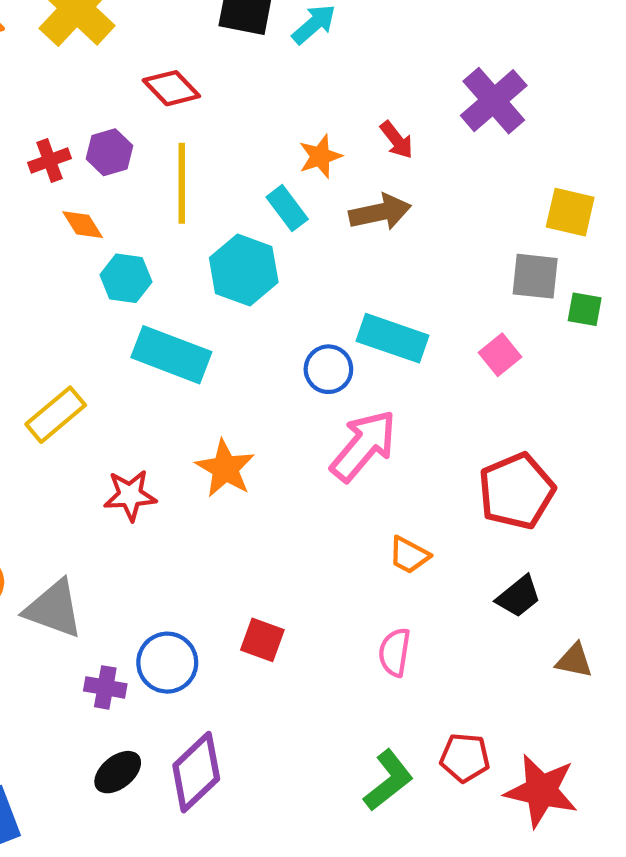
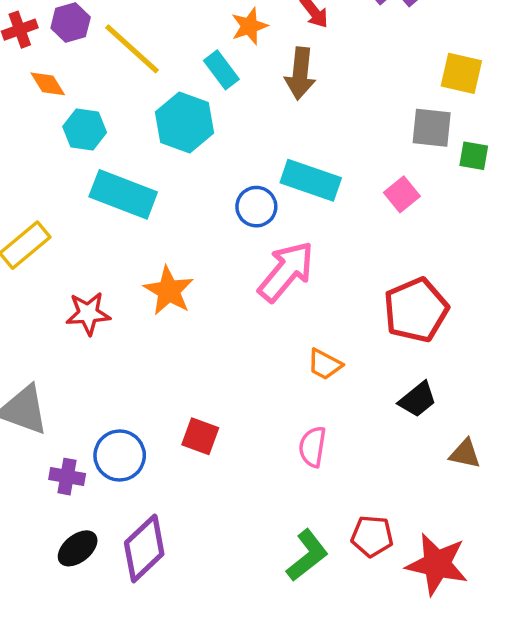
yellow line: (182, 183) -> (132, 49), turned -48
brown arrow: (380, 212) -> (300, 73), turned 108

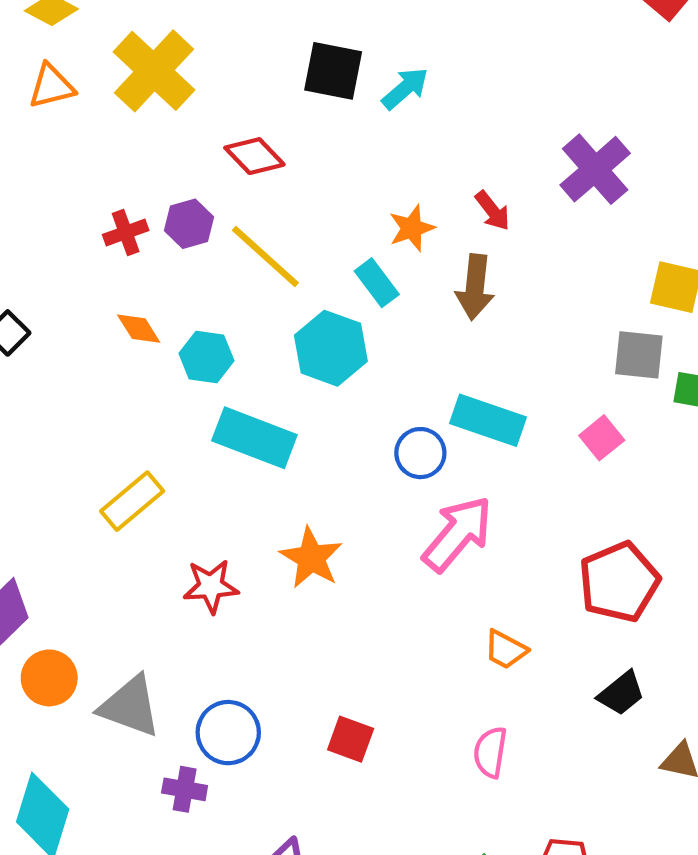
orange diamond: (48, 84) -> (139, 329), moved
blue circle: (120, 455) -> (228, 733), moved

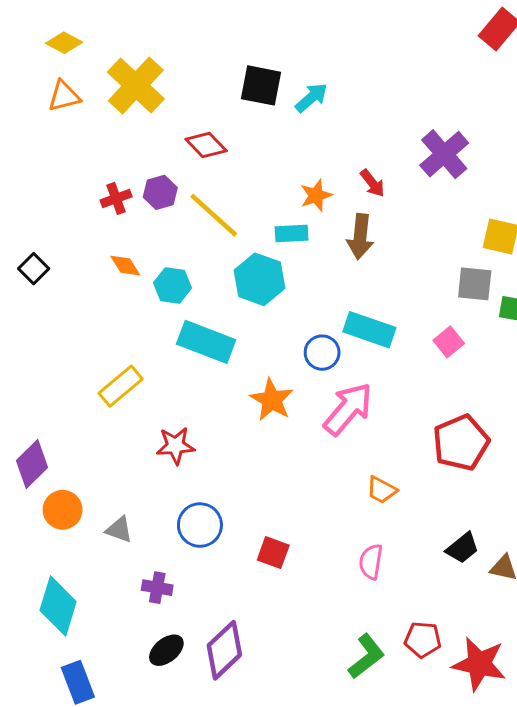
cyan rectangle: (377, 283) -> (292, 234), turned -56
orange star: (311, 558) -> (272, 400), moved
black trapezoid: (621, 693) -> (462, 548), moved
gray triangle: (130, 706) -> (119, 530), size x0.6
blue circle: (228, 733) -> (200, 525), moved

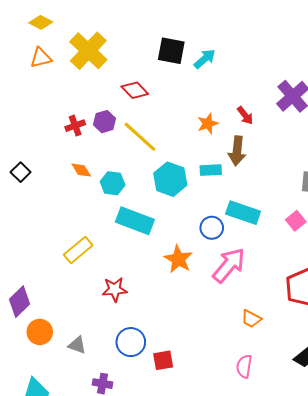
cyan rectangle: (292, 234) -> (211, 170), moved
red square: (273, 553) -> (163, 360), moved, turned -30

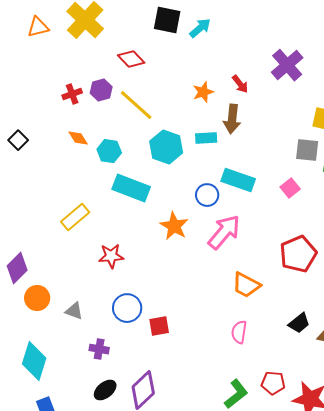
orange trapezoid: (251, 319) -> (246, 285), size x1.4

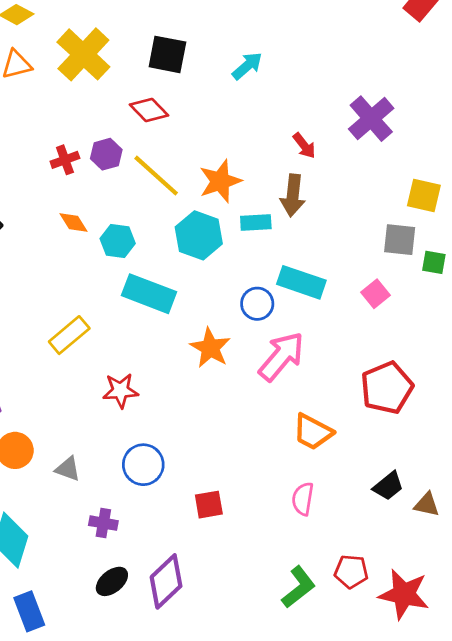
black square: (167, 20) -> (167, 54), moved
orange star: (203, 92) -> (220, 181), moved, size x1.4
red square: (159, 326) -> (209, 505), moved

